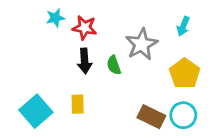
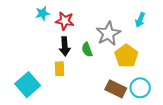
yellow pentagon: (185, 73) -> (126, 56), moved
yellow rectangle: (78, 104) -> (59, 69), moved

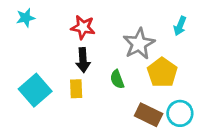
cyan star: (42, 13) -> (26, 18), moved
green semicircle: (87, 50) -> (117, 79), moved
cyan square: (28, 85) -> (35, 90), moved

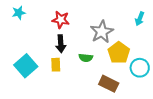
cyan arrow: (180, 26) -> (140, 19), moved
green semicircle: (117, 79) -> (86, 58), turned -64
cyan circle: (180, 113) -> (140, 68), moved

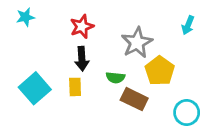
red star: (61, 20) -> (82, 26), turned -30
cyan circle: (140, 68) -> (187, 112), moved
brown rectangle: (109, 84) -> (134, 99), moved

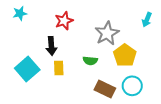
black arrow: (82, 59) -> (51, 46), moved
brown rectangle: (134, 99) -> (105, 89), moved
cyan circle: (187, 112) -> (132, 86), moved

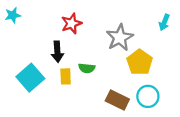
cyan star: (20, 13) -> (13, 15), moved
green semicircle: (90, 61) -> (87, 68), moved

